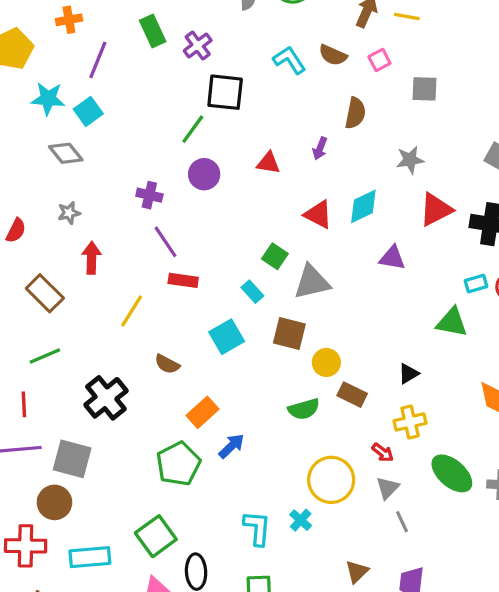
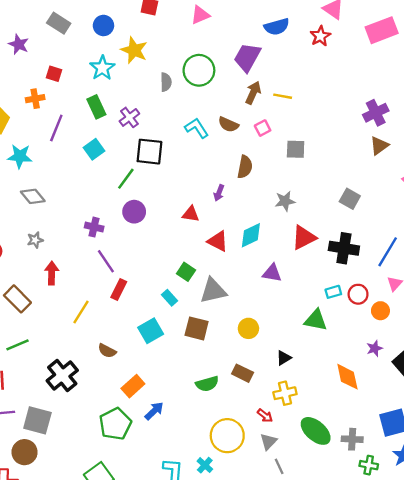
cyan square: (88, 111) -> (94, 149), moved
red triangle: (268, 163) -> (191, 214), moved
red rectangle: (183, 280) -> (119, 290), turned -72
yellow circle: (326, 362) -> (248, 328), moved

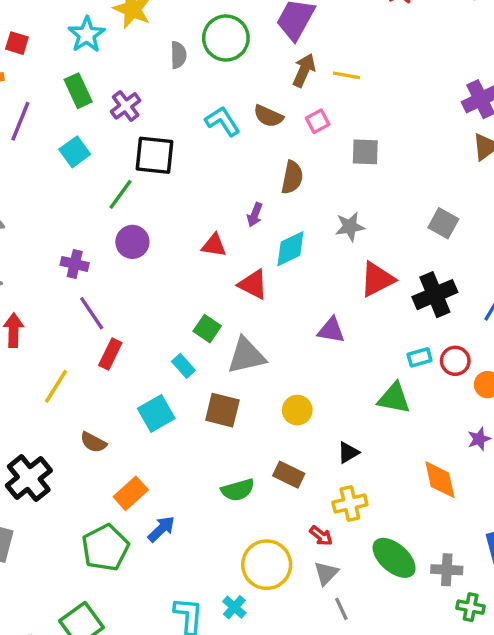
cyan diamond: (251, 235) -> (290, 249), moved
black cross: (344, 248) -> (435, 295), turned -32

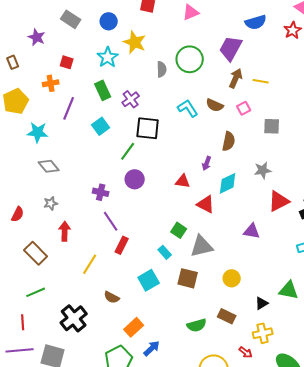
green triangle: (394, 398) -> (289, 290), moved

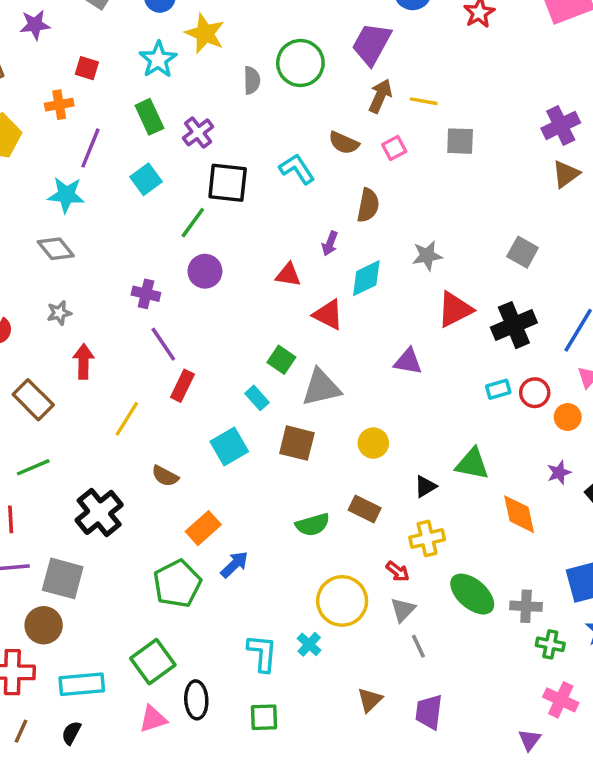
purple star: (37, 37) -> (35, 25), turned -30
cyan L-shape: (188, 108) -> (297, 169), moved
gray square: (272, 126) -> (460, 141), moved
cyan star: (38, 132) -> (66, 195), moved

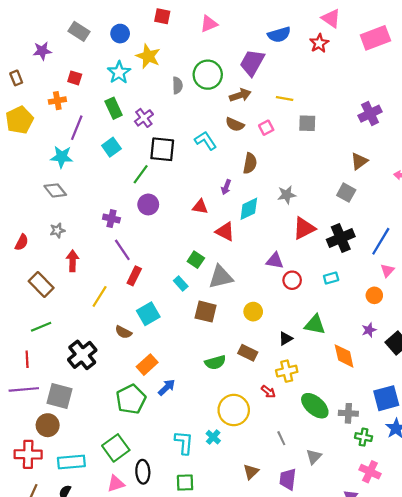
brown arrow: (380, 96) -> (240, 95), moved, turned 48
brown triangle: (566, 174) -> (359, 161), moved
red circle: (535, 393) -> (292, 280), moved
cyan square: (229, 447) -> (148, 314), moved
gray triangle: (403, 610) -> (314, 457), moved

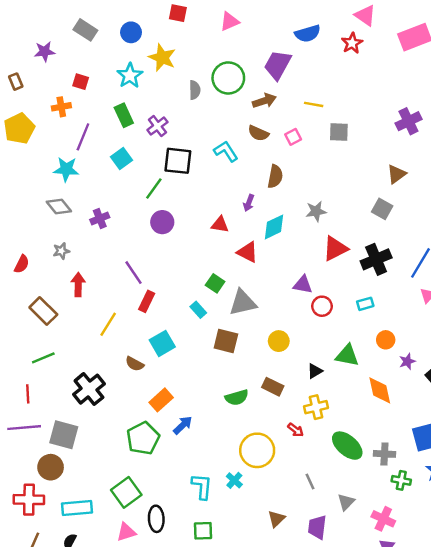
purple cross: (111, 219) -> (100, 219), moved, turned -35
orange circle: (374, 295) -> (386, 340), moved
pink cross: (370, 472) -> (383, 519), moved

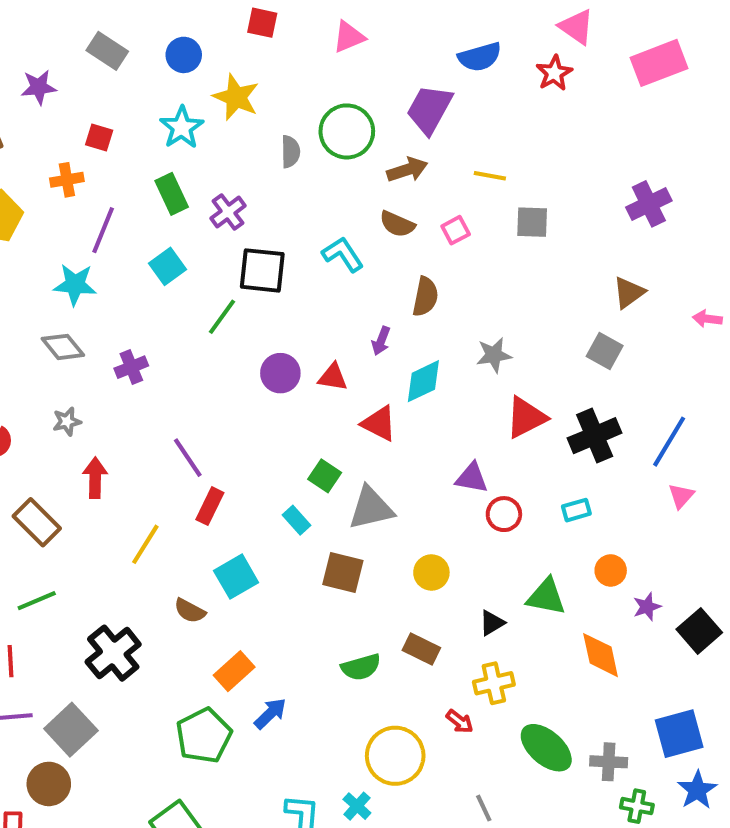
purple circle: (162, 222) -> (280, 373), moved
gray square: (64, 435) -> (71, 730), turned 32

